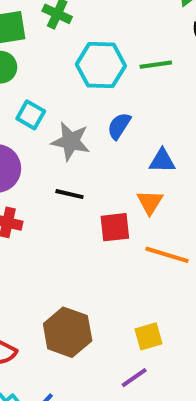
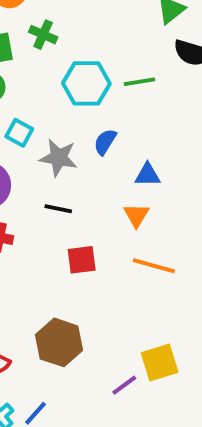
red square: (115, 227) -> (82, 260), moved
yellow square: (149, 336) -> (160, 363), moved, size x1.4

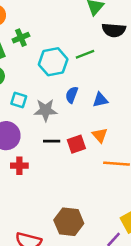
green cross: (43, 35) -> (21, 38), turned -35
blue triangle: (148, 175) -> (100, 100), moved
red square: (82, 260) -> (76, 144), moved

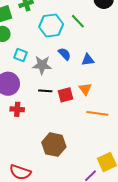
green line: (85, 54) -> (78, 21), turned 63
blue semicircle: (72, 95) -> (65, 54), turned 112
brown hexagon: (69, 222) -> (54, 145), moved

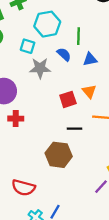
green line: (78, 21) -> (79, 36), moved, turned 49
cyan square: (21, 55) -> (28, 46), moved
black line: (45, 91) -> (75, 129), moved

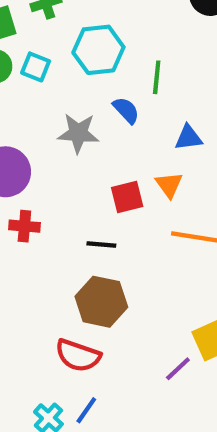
cyan square: (28, 46) -> (36, 67), moved
blue triangle: (90, 59) -> (188, 138), moved
black line: (75, 129) -> (101, 245), moved
red semicircle: (23, 188) -> (78, 355), moved

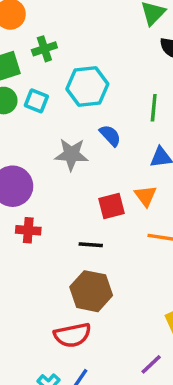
green line: (157, 77) -> (154, 108), moved
red semicircle: (78, 355) -> (72, 335), turned -30
purple line: (178, 369) -> (151, 364), moved

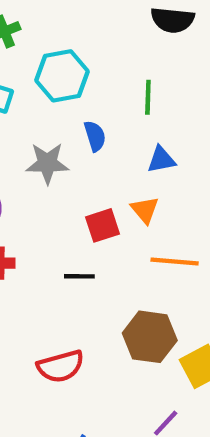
blue semicircle: (110, 135) -> (95, 136), turned 30
brown hexagon: (91, 291) -> (150, 337), moved
red semicircle: (72, 335) -> (61, 366), moved

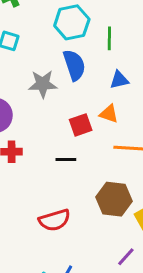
cyan hexagon: (62, 76) -> (72, 22), moved
blue semicircle: (95, 136) -> (74, 65), size x1.5
orange triangle: (145, 210) -> (109, 114), turned -30

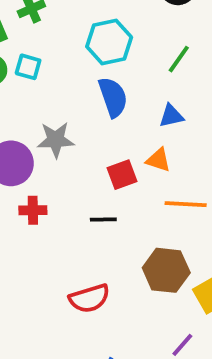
green line: (109, 38) -> (179, 59), moved, turned 35
gray star: (43, 84) -> (56, 140), moved

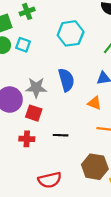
blue semicircle: (113, 97) -> (66, 80), moved
red square: (122, 175) -> (34, 113), moved, turned 35
red cross: (33, 210) -> (27, 139), moved

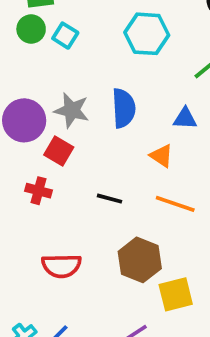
black line: (61, 135) -> (109, 199), moved

